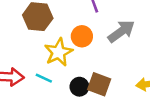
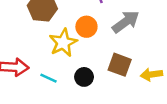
cyan line: (44, 78) -> (48, 78), moved
brown square: (99, 84) -> (120, 65), moved

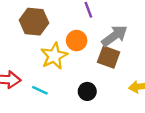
brown square: (120, 65) -> (109, 57), moved
black circle: (84, 77) -> (87, 91), moved

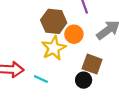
brown hexagon: (34, 22) -> (54, 21), moved
brown square: (109, 57) -> (92, 64), moved

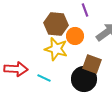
yellow star: (54, 48) -> (56, 49), turned -30
black circle: (84, 80) -> (84, 79), size x1.6

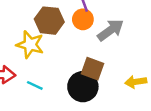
orange circle: (75, 36) -> (83, 19), moved
yellow star: (56, 49) -> (30, 45), moved

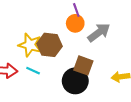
brown hexagon: (49, 21) -> (50, 45), moved
cyan line: (35, 85) -> (33, 71), moved

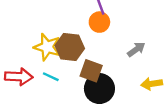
gray arrow: (99, 33) -> (136, 49), moved, size x0.7
brown square: (83, 65) -> (91, 71), moved

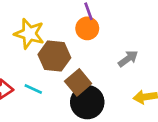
yellow star: (47, 47) -> (29, 34), moved
brown square: (91, 71) -> (78, 82), turned 30

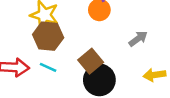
brown hexagon: (54, 56) -> (48, 36), moved

